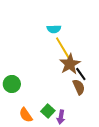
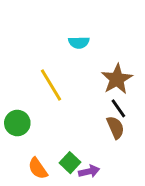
yellow line: (63, 48) -> (51, 85), moved
brown star: (70, 64) -> (117, 79), moved
purple arrow: (61, 117) -> (89, 171), turned -112

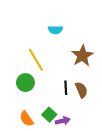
black line: (118, 108) -> (66, 88), moved, turned 32
green circle: (17, 123) -> (25, 83), moved

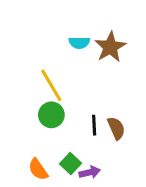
brown star: (82, 56) -> (110, 47), moved
green circle: (25, 83) -> (51, 115), moved

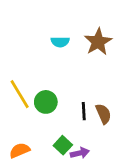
cyan semicircle: (79, 43) -> (60, 42), moved
yellow line: (51, 85) -> (20, 94), moved
orange semicircle: (38, 169) -> (20, 150), moved, turned 102

